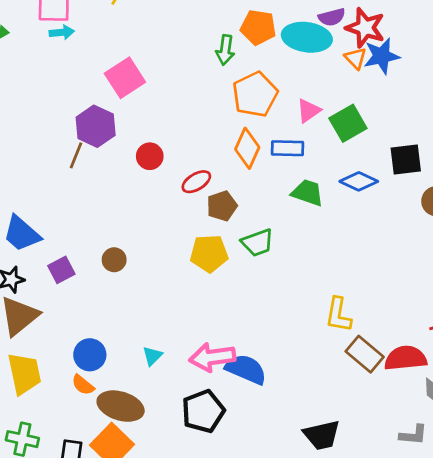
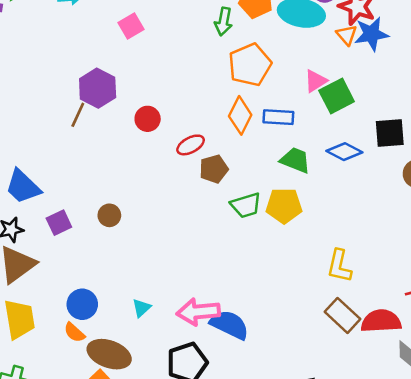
pink square: (125, 78) -> (131, 26), moved, size x0.7
pink triangle: (309, 111) -> (316, 81), moved
yellow pentagon: (209, 254) -> (284, 206), moved
yellow L-shape: (338, 315) -> (339, 266), moved

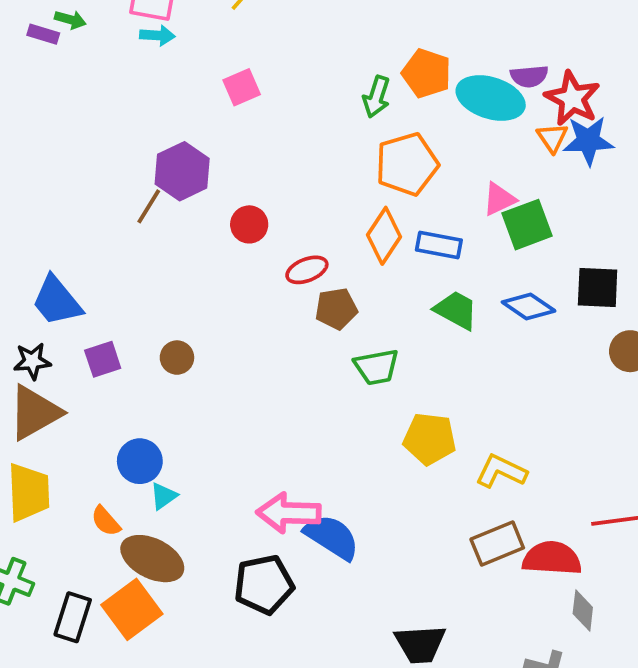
yellow pentagon: (284, 206) -> (430, 439), moved
yellow L-shape: (339, 266) -> (501, 471), turned 96
blue circle: (82, 304) -> (140, 461), moved
cyan triangle: (142, 308) -> (164, 496), moved
brown rectangle: (343, 315) -> (497, 543), turned -72

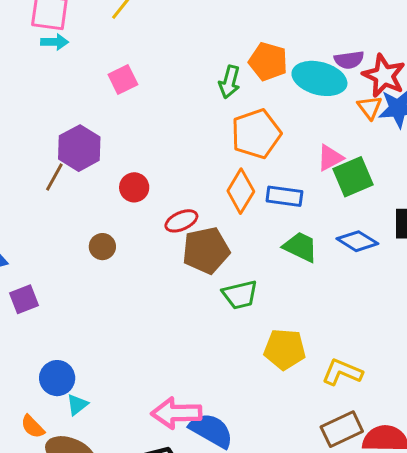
brown pentagon: (336, 309) -> (206, 250), size x1.4
brown circle: (177, 358) -> (102, 247), moved

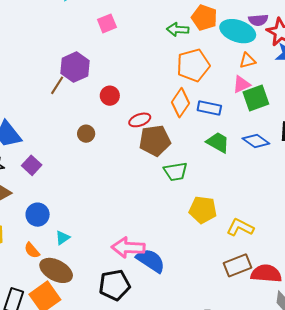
green arrow: (229, 82) -> (178, 30), turned 75
orange triangle: (370, 107) -> (247, 61), moved, turned 48
purple square: (24, 299) -> (32, 165), turned -30
blue circle: (57, 378) -> (38, 215), moved

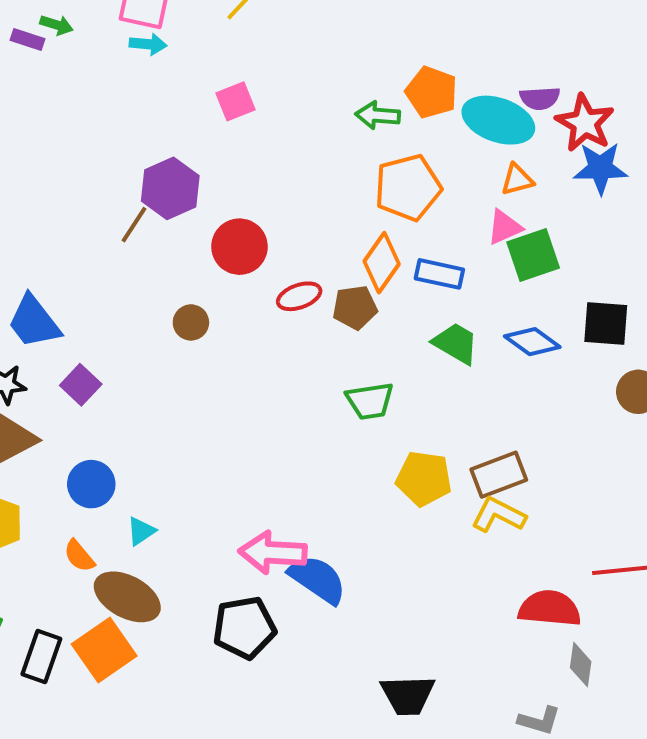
red circle: (110, 96) -> (239, 247), size x1.4
brown pentagon: (155, 141) -> (355, 307), moved, size x0.7
brown rectangle: (237, 265) -> (499, 475), moved

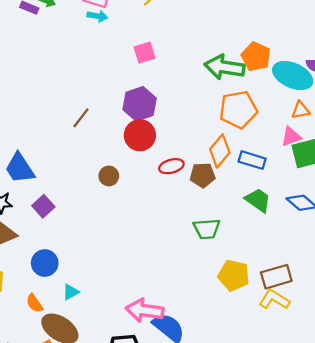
green arrow: (378, 115) -> (224, 67), size x1.6
purple hexagon: (170, 188) -> (140, 104), moved

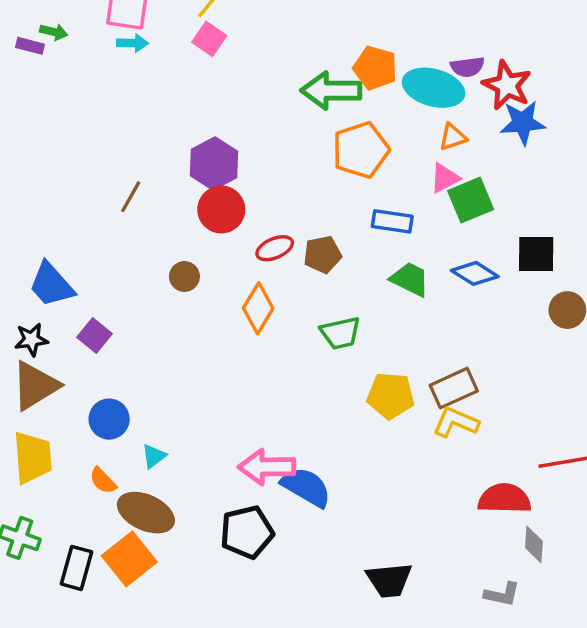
pink square: (144, 53) -> (209, 39), moved, turned -30
orange diamond: (220, 151) -> (258, 308), moved

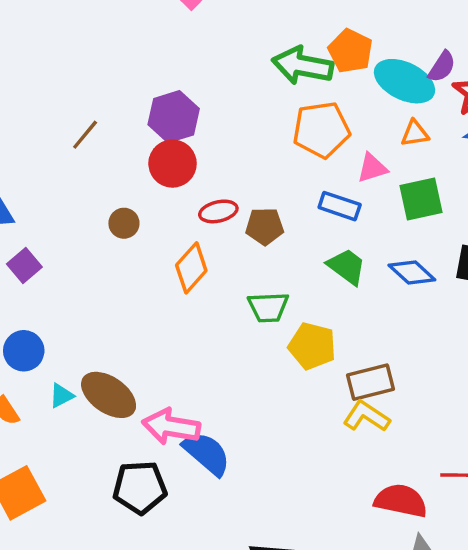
purple semicircle: (467, 67) -> (442, 67), turned -60
pink triangle: (445, 178) -> (372, 168), moved
yellow pentagon: (391, 396) -> (312, 346), moved
brown ellipse: (146, 513) -> (109, 395), moved

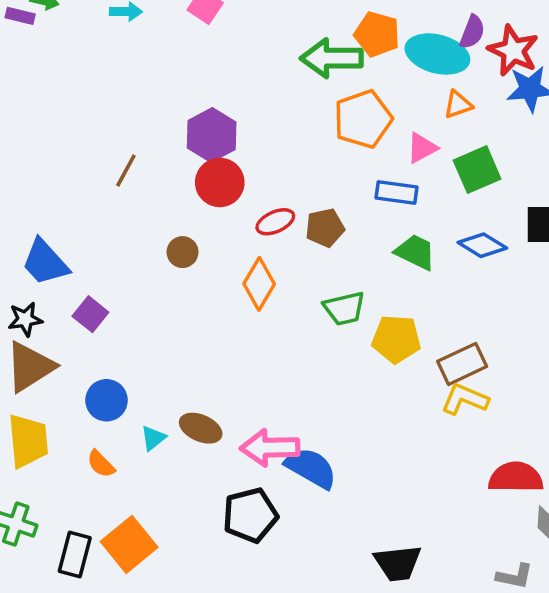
brown ellipse: (109, 395) -> (201, 428), size x0.7

